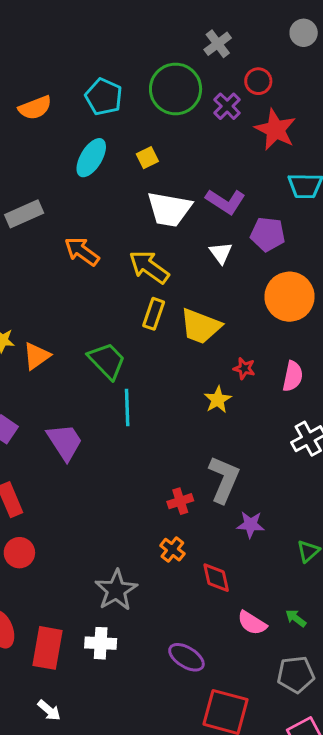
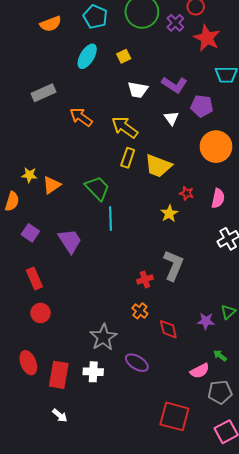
white trapezoid: (169, 209) -> (138, 90), size x0.7
purple star: (250, 525) -> (206, 321), moved
pink semicircle: (252, 623) -> (200, 371), moved, turned -60
purple ellipse: (186, 657) -> (137, 363), moved

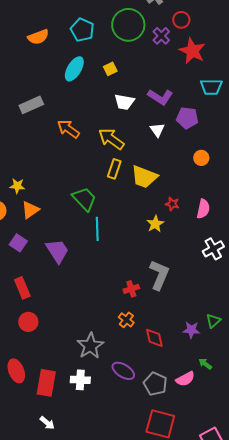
orange circle: (216, 147) -> (201, 158), size x0.5
orange triangle: (52, 185) -> (30, 210), moved
gray pentagon: (220, 392) -> (155, 384), moved, turned 30

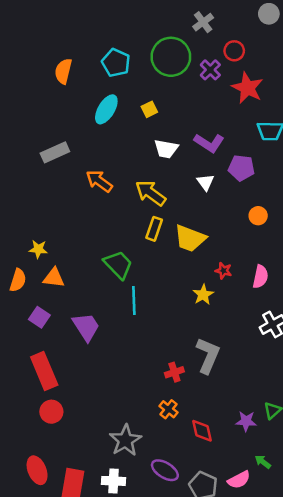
orange semicircle: (38, 37) -> (63, 71), turned 125
orange triangle: (30, 210) -> (54, 278), turned 42
red rectangle: (22, 288) -> (44, 371), size x1.4

